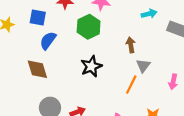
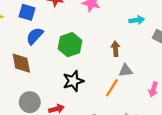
green hexagon: (89, 27) -> (70, 45), moved
black star: (91, 66) -> (73, 81), moved
gray triangle: (143, 66) -> (126, 70), turned 40

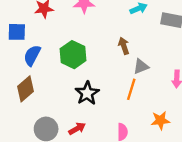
brown diamond: (21, 63) -> (25, 89), turned 75

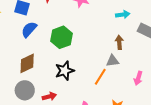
brown arrow: (124, 46) -> (119, 42), moved
brown diamond: (25, 89) -> (27, 63), moved

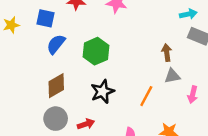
cyan arrow: (123, 15) -> (188, 14), moved
gray triangle: (113, 61) -> (172, 76), moved

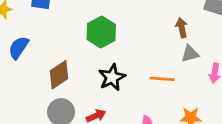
blue semicircle: (56, 44) -> (19, 48), moved
orange line: (146, 96) -> (162, 79), turned 70

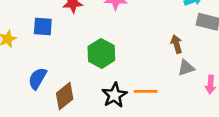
blue semicircle: (19, 48) -> (37, 78), moved
orange line: (162, 79) -> (146, 91), moved

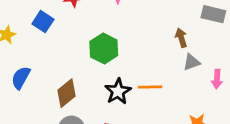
blue square: (43, 27) -> (43, 22), turned 30
blue semicircle: (37, 78) -> (21, 78), moved

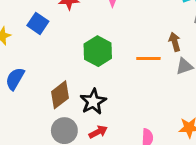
orange line: (150, 87) -> (148, 59), moved
black star: (118, 91) -> (93, 102), moved

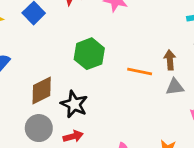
black star: (93, 102) -> (74, 104), turned -30

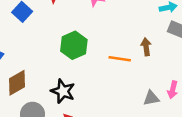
gray triangle: (175, 87) -> (151, 98), moved
brown diamond: (42, 91) -> (17, 83), moved

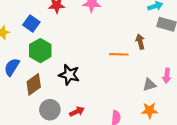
green hexagon: (74, 45) -> (40, 51), moved
black star: (63, 91) -> (69, 75), moved

